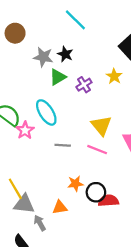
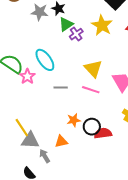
yellow star: (114, 76) -> (102, 25), size x1.5
green triangle: (58, 77) -> (66, 24), moved

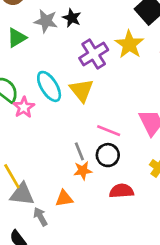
green triangle: (66, 24) -> (17, 38), moved
purple cross: (76, 34) -> (94, 54), size x1.5
yellow triangle: (93, 69) -> (82, 90), moved
gray line: (61, 87) -> (79, 151), moved, turned 64
black circle: (92, 127) -> (108, 155), moved

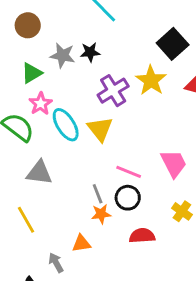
black star: (72, 18) -> (90, 52), turned -30
pink star: (24, 107) -> (41, 104), moved
gray triangle: (22, 194) -> (39, 173), moved

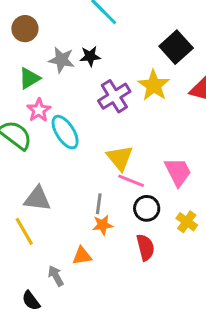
yellow triangle: (100, 129) -> (120, 158), moved
gray triangle: (39, 173) -> (37, 199), moved
gray line: (98, 194) -> (99, 204), turned 30
black circle: (128, 198) -> (147, 208), moved
red semicircle: (142, 236) -> (145, 247), turned 80

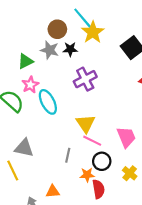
brown circle: (25, 29) -> (57, 29), moved
yellow star: (154, 85) -> (93, 32), moved
orange star: (103, 225) -> (87, 175), moved

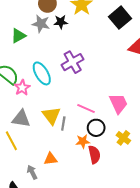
purple cross: (85, 79) -> (73, 62), moved
pink star: (30, 85) -> (22, 88), moved
yellow triangle: (85, 124) -> (51, 115), moved

